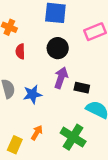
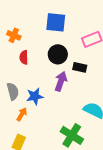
black rectangle: (82, 88) -> (80, 67), moved
orange arrow: (37, 133) -> (22, 114), moved

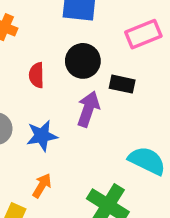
red semicircle: (24, 57) -> (37, 75), moved
orange arrow: (22, 114) -> (42, 186), moved

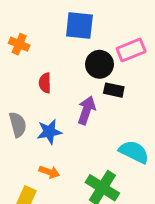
black circle: (83, 61) -> (99, 64), moved
orange arrow: (42, 186) -> (49, 172), turned 78

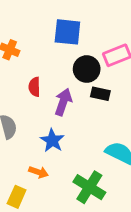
purple arrow: (87, 110) -> (63, 102), moved
blue star: (49, 132) -> (52, 140), moved, turned -30

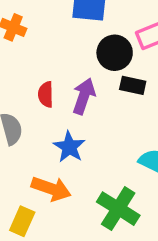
red semicircle: (34, 87) -> (46, 94), moved
orange arrow: (39, 172) -> (51, 189), size x1.5

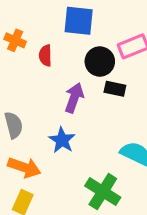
red semicircle: (46, 94) -> (45, 55), moved
orange arrow: (51, 189) -> (24, 167), moved

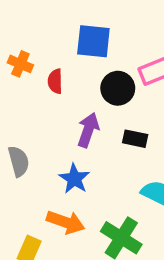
black rectangle: (115, 89) -> (135, 139), moved
orange arrow: (24, 167) -> (66, 222), moved

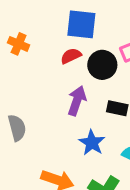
red semicircle: (55, 81) -> (71, 56), moved, turned 66
blue star: (74, 179) -> (92, 143), moved

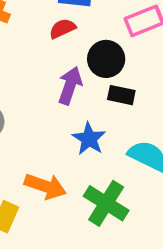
black circle: (102, 65) -> (106, 59), moved

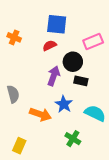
orange arrow: (45, 186) -> (40, 114), moved
green cross: (106, 203) -> (73, 139), size x0.7

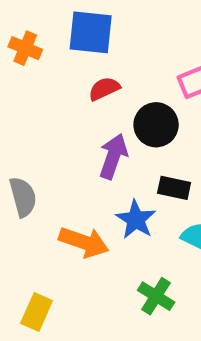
blue square: (57, 24) -> (91, 32), moved
orange cross: (14, 37) -> (25, 48), moved
black rectangle: (81, 81) -> (174, 188), moved

